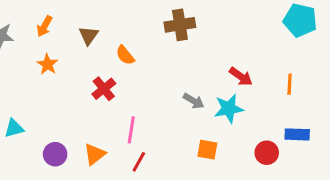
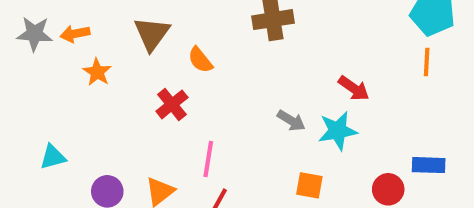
orange arrow: (44, 26) -> (75, 34), moved, turned 50
brown triangle: (89, 35) -> (152, 34), size x1.4
orange line: (290, 84) -> (427, 62), moved

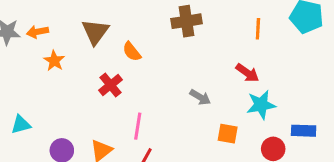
orange line: (427, 62) -> (258, 29), moved
cyan star: (338, 131) -> (261, 105), moved
orange square: (309, 185) -> (228, 134), moved

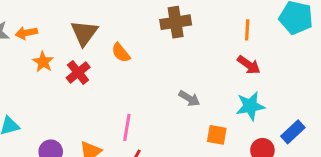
red arrow: (247, 73) -> (249, 65), moved
red cross: (110, 85) -> (78, 72), moved
blue rectangle: (304, 131) -> (293, 132), turned -45

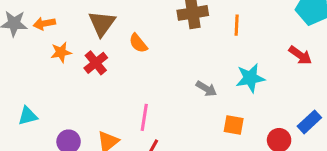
orange line: (247, 30) -> (237, 25), moved
orange star: (43, 62) -> (61, 52), turned 30
red arrow: (249, 65) -> (300, 55), moved
cyan star: (250, 106) -> (250, 78), moved

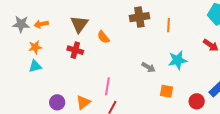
orange star: (61, 52) -> (35, 47), moved
red cross: (96, 63) -> (75, 50), turned -35
cyan triangle: (28, 116) -> (35, 66), moved

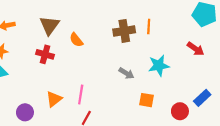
brown cross: (139, 17) -> (124, 31), moved
orange triangle: (83, 102) -> (54, 99), moved

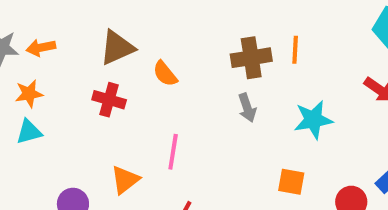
brown triangle: (49, 25) -> (117, 48), turned 30
gray arrow: (126, 73) -> (247, 108), moved, turned 40
pink line: (81, 95) -> (173, 152), moved

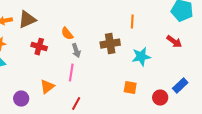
brown triangle: (117, 48) -> (27, 20), moved
brown cross: (251, 58) -> (110, 44), moved
gray arrow: (247, 108) -> (76, 51), moved

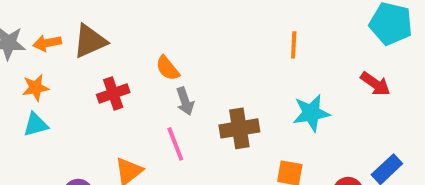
brown cross: (110, 44) -> (239, 128), moved
red cross: (39, 47) -> (113, 93), turned -35
pink line: (71, 73) -> (175, 144), turned -30

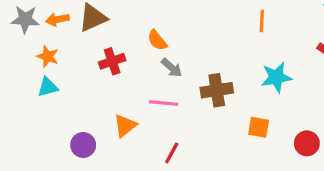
orange star: (36, 88) -> (48, 56), turned 30
gray arrow: (185, 101) -> (172, 68), turned -30
pink line: (175, 144) -> (164, 103), turned -64

